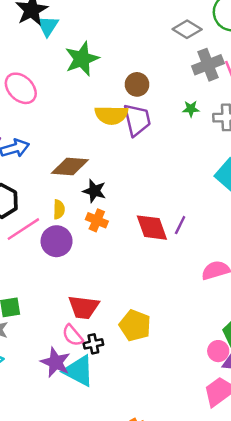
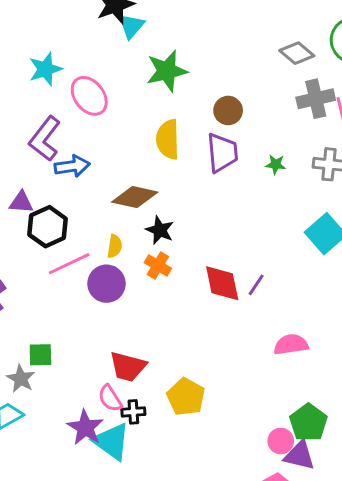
green star: (191, 109) -> (276, 164), moved
yellow semicircle: (111, 115) -> (168, 139), moved, turned 80

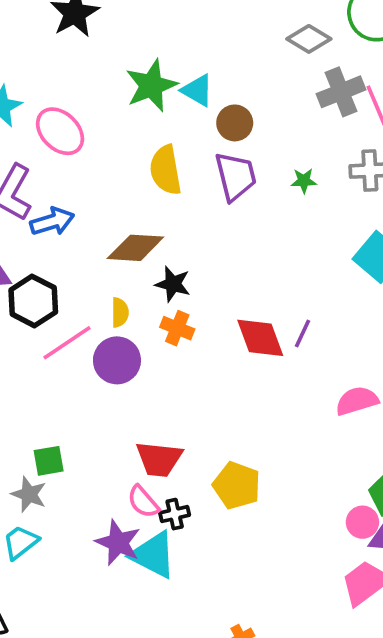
cyan triangle: (131, 26) -> (197, 90), moved, turned -32

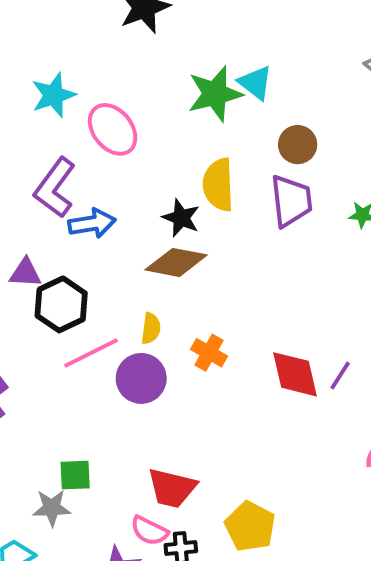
cyan triangle: (197, 90) -> (255, 83), moved
black star: (173, 284) -> (181, 218), moved
green square: (49, 461) -> (75, 475), moved
gray star: (29, 494) -> (52, 508), moved, turned -30
pink semicircle: (143, 502) -> (149, 531), turned -30

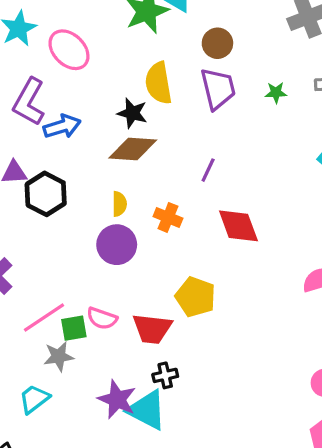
pink line: (91, 353) -> (44, 317), moved
purple line: (340, 376) -> (208, 170), moved
yellow pentagon: (250, 526) -> (196, 297), moved
pink semicircle: (149, 531) -> (102, 318), moved

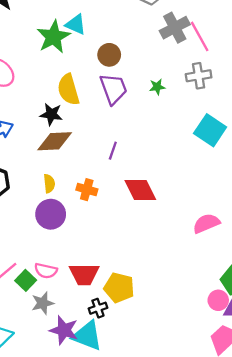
yellow pentagon: (196, 297) -> (119, 288), moved
green square: (74, 328) -> (26, 280), turned -30
gray star: (59, 356) -> (43, 303), moved

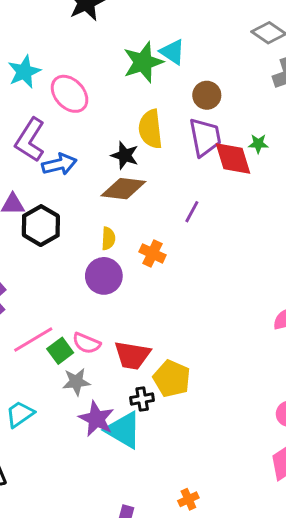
red diamond: (140, 190) -> (233, 158), moved

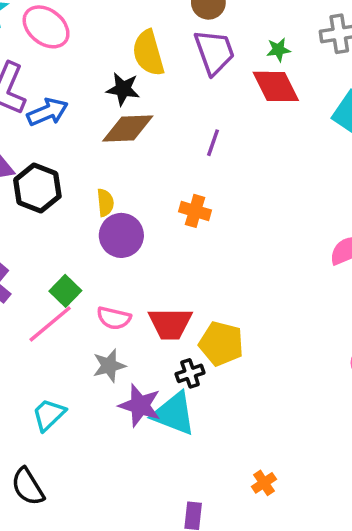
red diamond: (233, 158) -> (276, 86), moved
yellow semicircle: (108, 239) -> (105, 203), moved
orange cross: (152, 253) -> (195, 211), moved
green square: (60, 351) -> (65, 291), moved

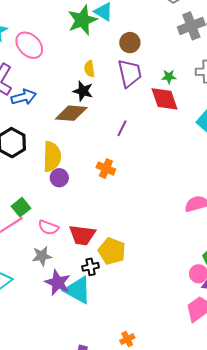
yellow semicircle: (148, 53) -> (89, 69), size x0.6
black star: (123, 89) -> (83, 91), moved
yellow semicircle: (105, 203) -> (52, 157), size x1.8
purple circle: (121, 235) -> (59, 178), size x0.7

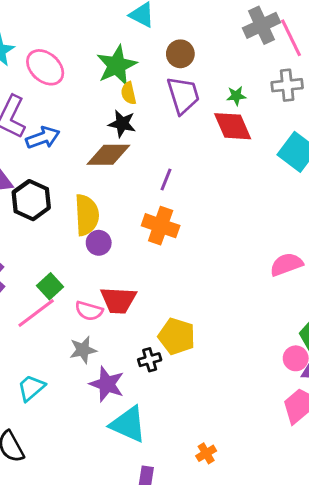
green star: (82, 20) -> (117, 65), moved
purple line: (122, 128) -> (166, 179), moved
orange cross: (106, 168) -> (161, 226), size x1.4
red trapezoid: (82, 235) -> (118, 300), moved
cyan triangle: (78, 290) -> (128, 424), moved

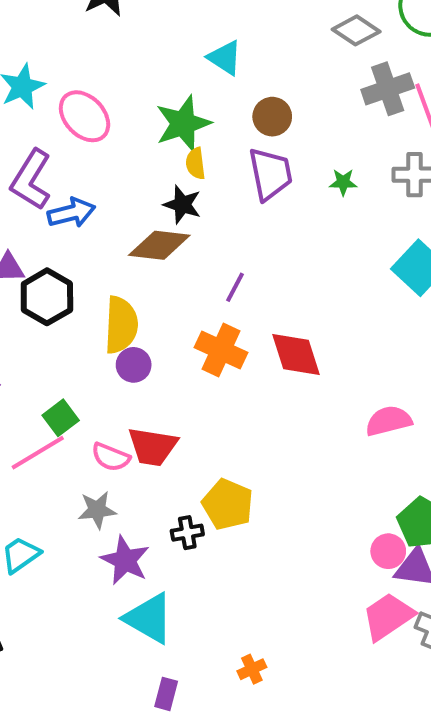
red diamond: (233, 126) -> (296, 354), moved

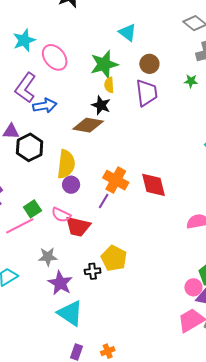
green star: (343, 182) -> (191, 81), moved
purple line: (235, 287) -> (104, 201), moved
pink semicircle: (111, 457) -> (61, 215), moved
orange cross: (252, 669) -> (108, 351), moved

